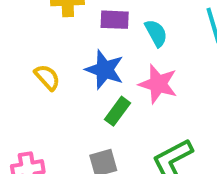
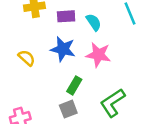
green rectangle: (117, 111) -> (74, 85), moved

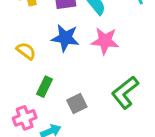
green rectangle: (74, 85) -> (44, 87), moved

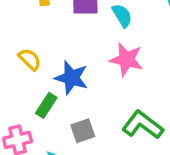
blue star: (65, 38) -> (72, 78), moved
green L-shape: (125, 92) -> (143, 125), turned 68

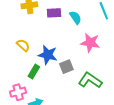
pink star: (126, 60) -> (90, 43), moved
gray square: (83, 131) -> (66, 67), moved

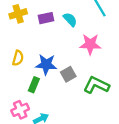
yellow semicircle: (23, 45) -> (18, 58), turned 72

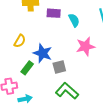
pink star: (90, 44) -> (85, 46), turned -30
green L-shape: (96, 85) -> (67, 91), moved

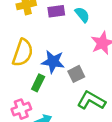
yellow semicircle: (20, 41) -> (23, 53), size x1.6

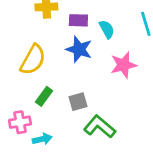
blue star: (53, 62) -> (79, 49), moved
gray square: (76, 74) -> (78, 102), moved

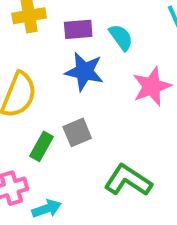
gray square: (78, 102) -> (77, 132), moved

